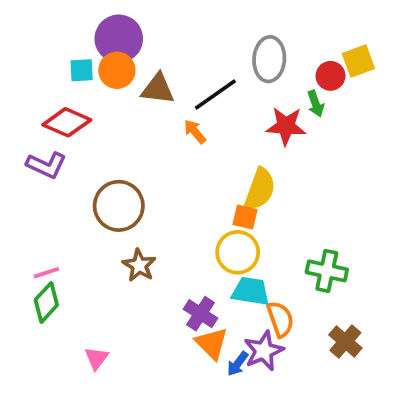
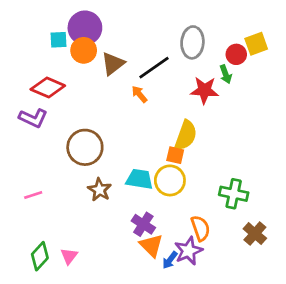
cyan square: (82, 70) -> (58, 40), moved
brown triangle: (158, 89) -> (113, 64), turned -45
cyan trapezoid: (251, 291) -> (139, 179), moved
green diamond: (46, 302) -> (40, 256), moved
brown cross: (345, 341) -> (255, 234), moved

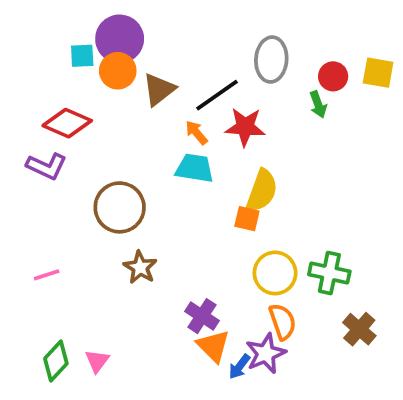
yellow square: (256, 44) -> (378, 73), moved, turned 30
red star: (204, 90) -> (245, 127), moved
cyan trapezoid: (139, 179) -> (195, 168), moved
yellow circle: (170, 180) -> (275, 273), moved

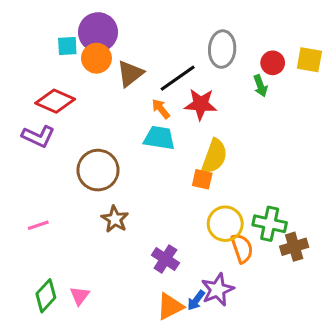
orange semicircle: (283, 322) -> (242, 248), moved
brown cross: (359, 329) -> (294, 247), moved, turned 32
orange triangle: (213, 346) -> (170, 306), moved, turned 48

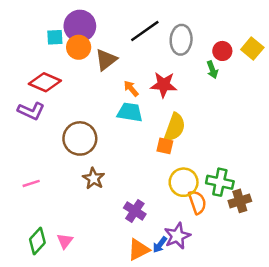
yellow square: (309, 60) -> (252, 48), turned 30
black line: (178, 78) -> (145, 31), moved

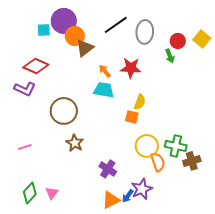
orange circle: (79, 47) -> (75, 36), moved
yellow semicircle: (175, 127) -> (140, 102), size x0.7

